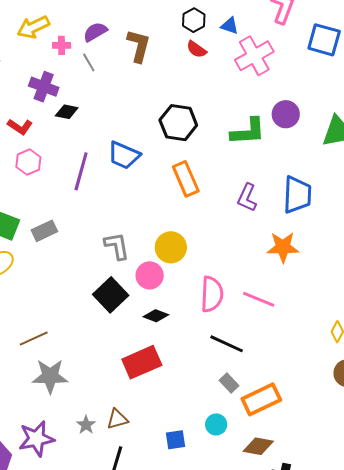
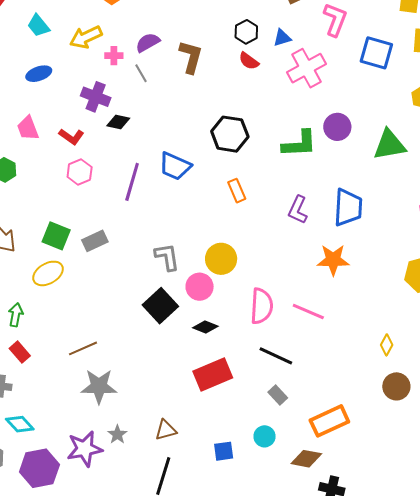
blue triangle: (230, 26) -> (282, 38), turned -36
orange rectangle: (186, 179) -> (237, 191), size x0.7
red rectangle: (142, 362) -> (213, 375), moved
orange rectangle: (261, 399) -> (329, 421), moved
gray star: (86, 425) -> (117, 434), moved

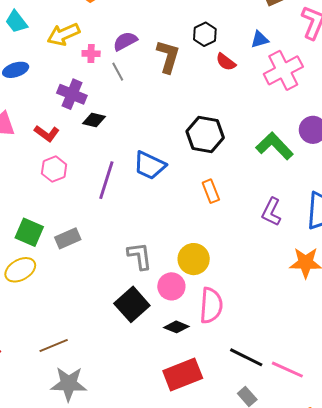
black hexagon: (246, 32) -> (205, 34), moved
green L-shape: (299, 144) -> (275, 146), turned -132
pink semicircle: (262, 306) -> (211, 306), moved
pink line: (308, 312) -> (287, 370), moved

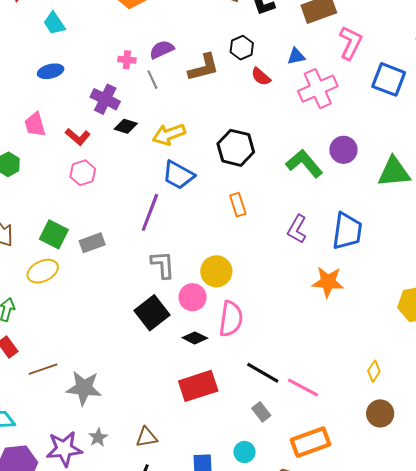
yellow arrow: (63, 34) -> (169, 134), moved
brown L-shape: (168, 56) -> (204, 68), turned 56
purple line: (106, 180) -> (150, 212), moved
brown line: (54, 346) -> (43, 369), moved

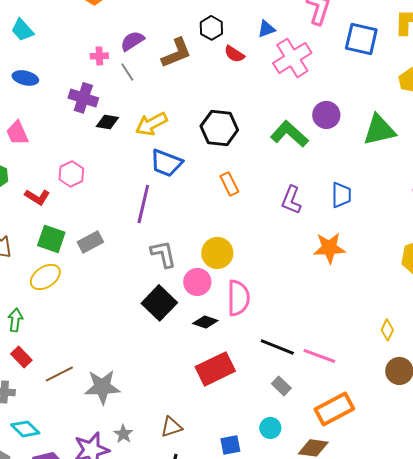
blue ellipse: (51, 71) -> (25, 78), turned 35
red L-shape: (78, 137) -> (37, 197), moved
blue trapezoid: (347, 231) -> (341, 195), size x0.7

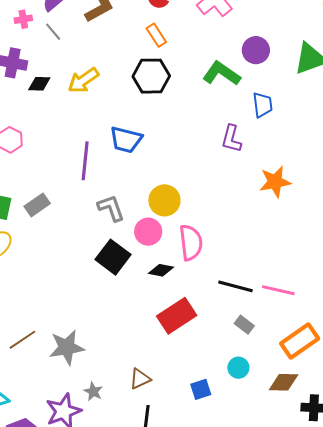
blue trapezoid: (166, 163) -> (126, 140), moved
orange rectangle: (229, 184) -> (156, 35), moved
blue trapezoid: (341, 195) -> (263, 105), moved

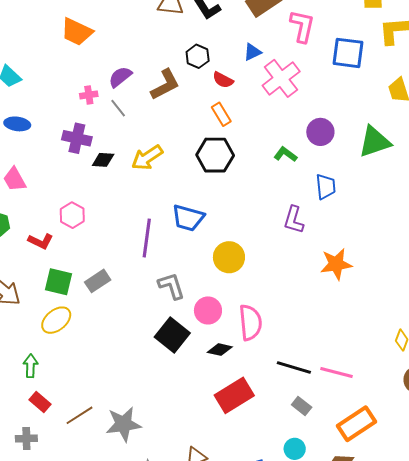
green L-shape: (221, 74) -> (285, 154), size x0.6
yellow circle: (164, 200) -> (229, 257), moved

